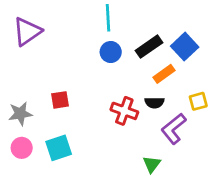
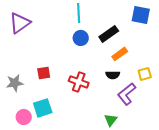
blue square: (185, 47) -> (141, 15), moved, turned -36
red cross: (124, 111) -> (79, 82), moved
pink circle: (22, 148) -> (24, 117), moved

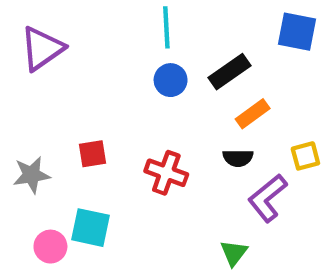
cyan square: (43, 108) -> (90, 228), turned 30

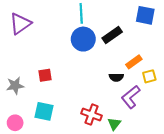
blue circle: (171, 80) -> (83, 39), size x1.5
orange rectangle: (253, 114) -> (134, 62), moved
red cross: (166, 173) -> (92, 114), moved
pink circle: (50, 247) -> (15, 123), moved

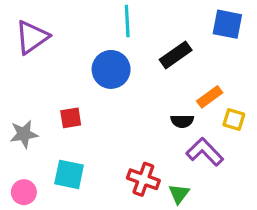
blue circle: (83, 39) -> (111, 69), moved
yellow square: (149, 76) -> (234, 120), turned 32
purple L-shape: (131, 97) -> (205, 152), turned 85

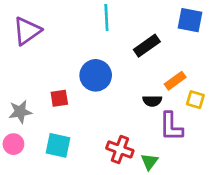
blue circle: (111, 69) -> (96, 75), moved
purple L-shape: (205, 152) -> (171, 127), turned -136
pink circle: (24, 192) -> (13, 144), moved

